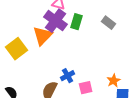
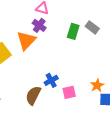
purple cross: (56, 21) -> (39, 25), size x0.6
green rectangle: (77, 22) -> (73, 31), moved

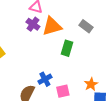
green rectangle: (73, 31) -> (67, 48), moved
orange triangle: (26, 40) -> (52, 26), moved, turned 30

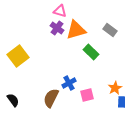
green rectangle: (67, 48) -> (91, 52), turned -63

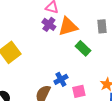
gray rectangle: (110, 30) -> (102, 26), turned 48

